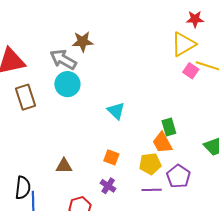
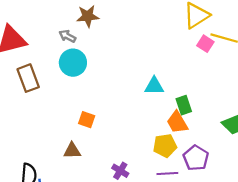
gray arrow: (63, 59) -> (67, 36), size x0.6
cyan triangle: (116, 111) -> (154, 86), moved, turned -42
orange square: (111, 157) -> (87, 120), moved

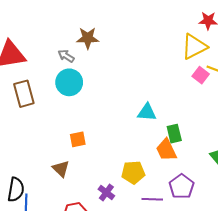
orange square: (87, 120) -> (78, 139), turned -35
yellow pentagon: (165, 146) -> (133, 172), moved
brown triangle: (72, 151) -> (61, 169), turned 42

